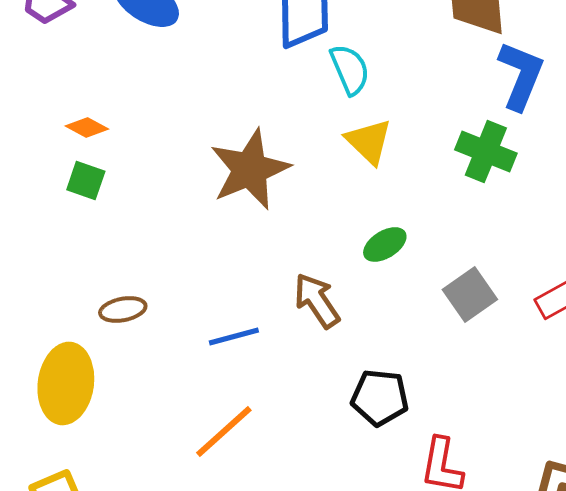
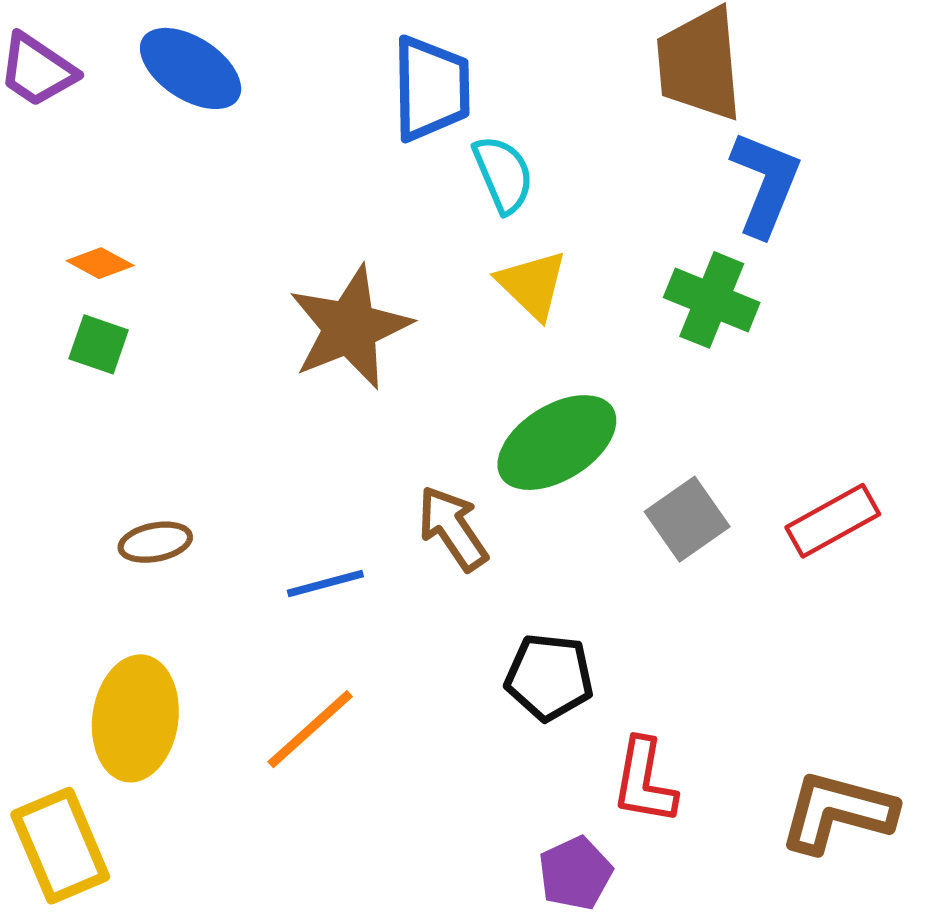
green ellipse: (385, 244) -> (557, 443), size x1.8
yellow ellipse: (66, 383) -> (135, 718), moved

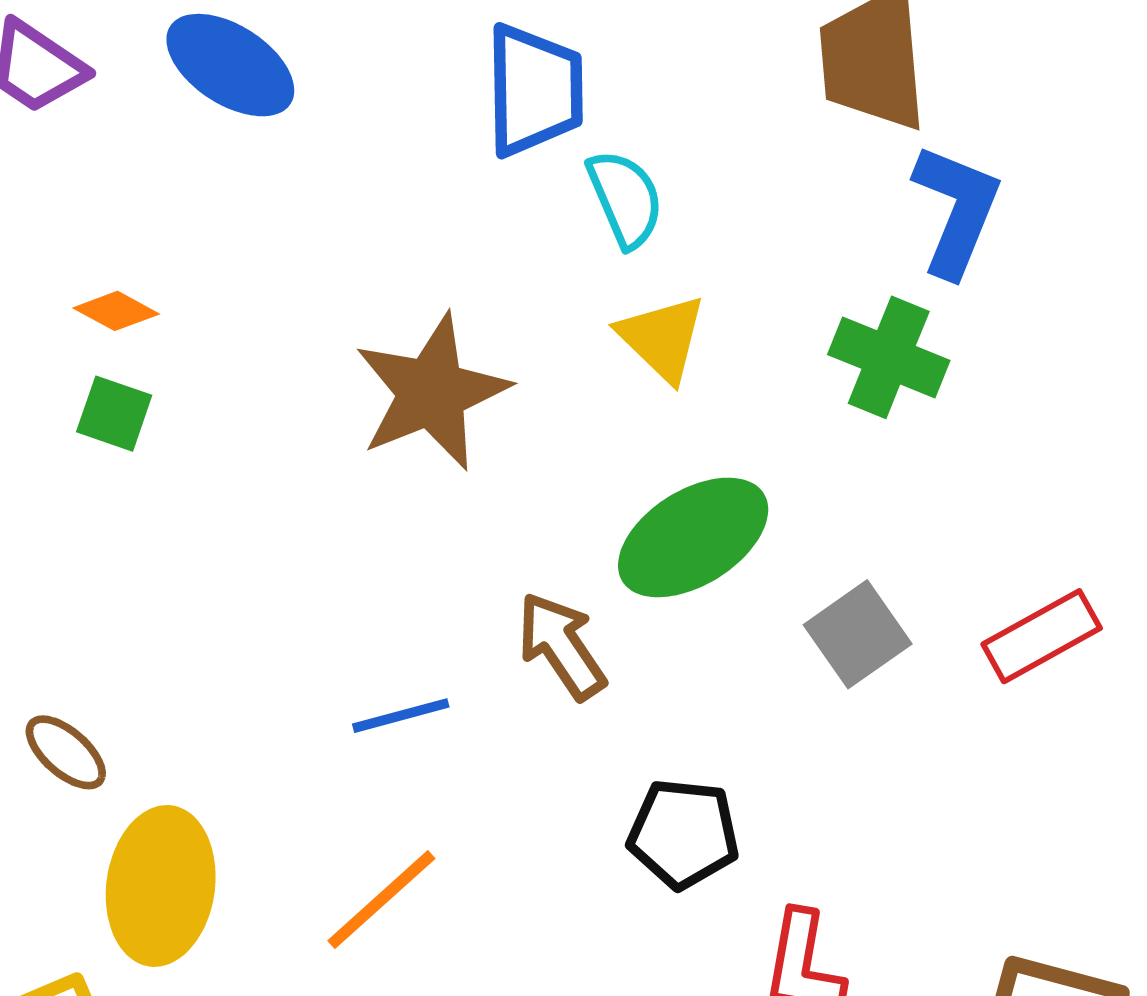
brown ellipse: (155, 542) -> (66, 752), moved, turned 52

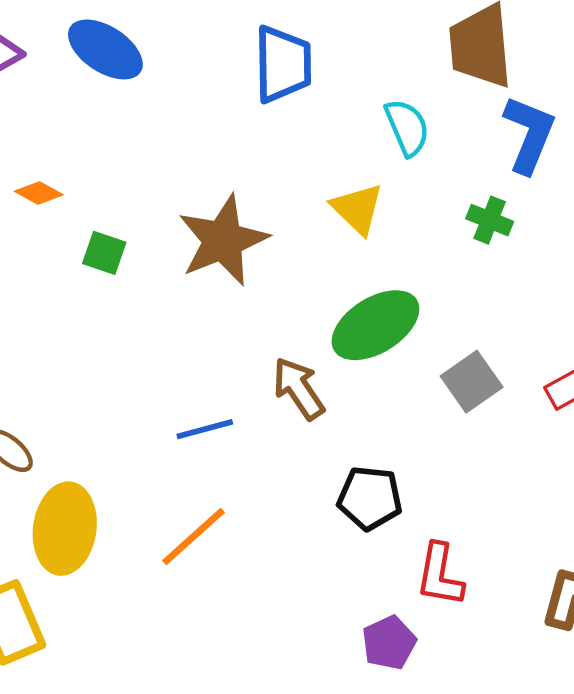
cyan semicircle: (625, 199) -> (407, 127), moved
green cross: (889, 357) -> (490, 220), size x0.7
green square: (114, 414) -> (104, 253), moved

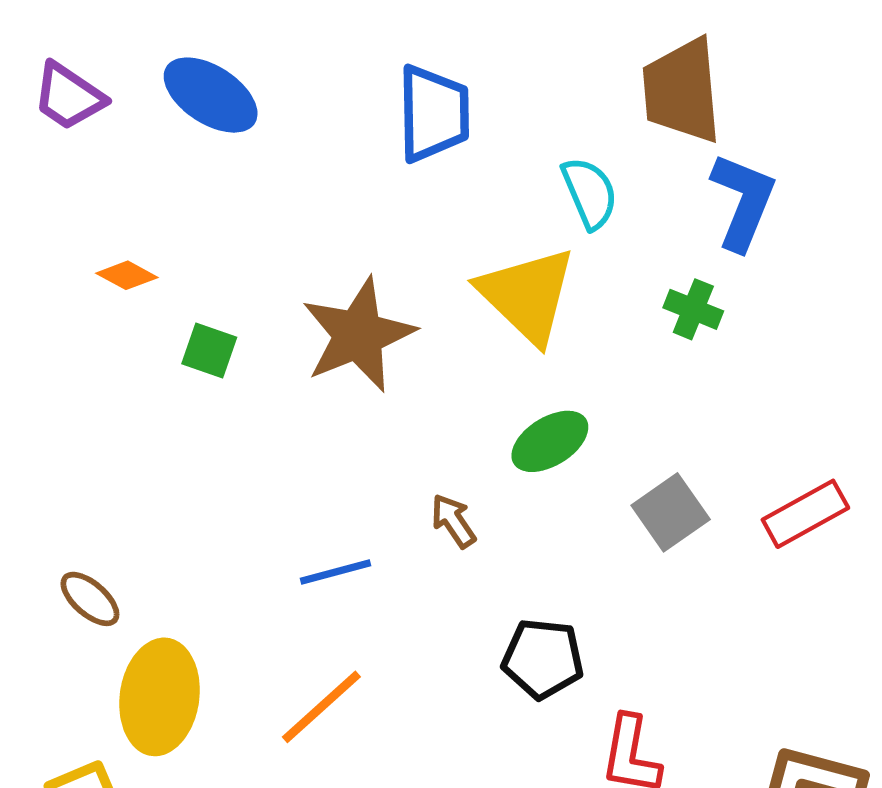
yellow triangle: (357, 209) -> (527, 295), size x1.5
green ellipse: (375, 325) -> (550, 441), size x0.7
brown arrow: (299, 388) -> (453, 521), size x0.7

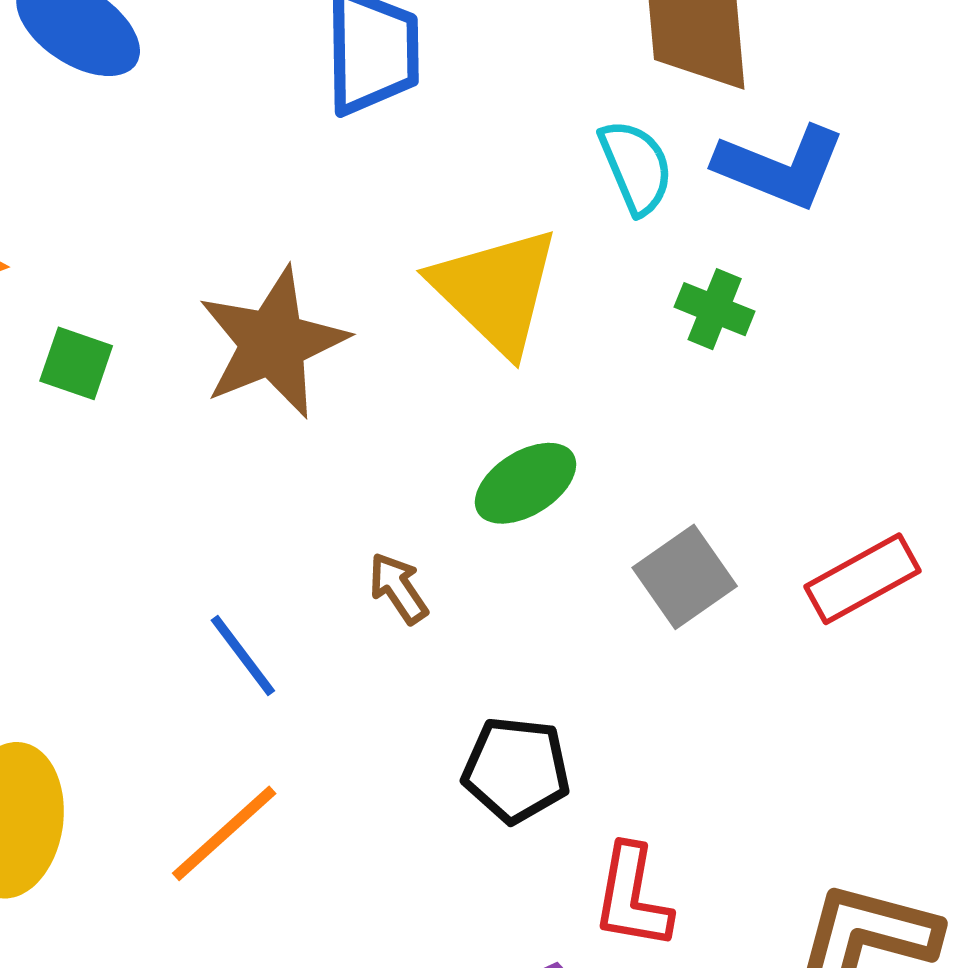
cyan semicircle: (590, 193) -> (636, 167), moved
blue L-shape: (743, 201) -> (780, 167), turned 90
blue line: (336, 572) -> (243, 655), turned 68

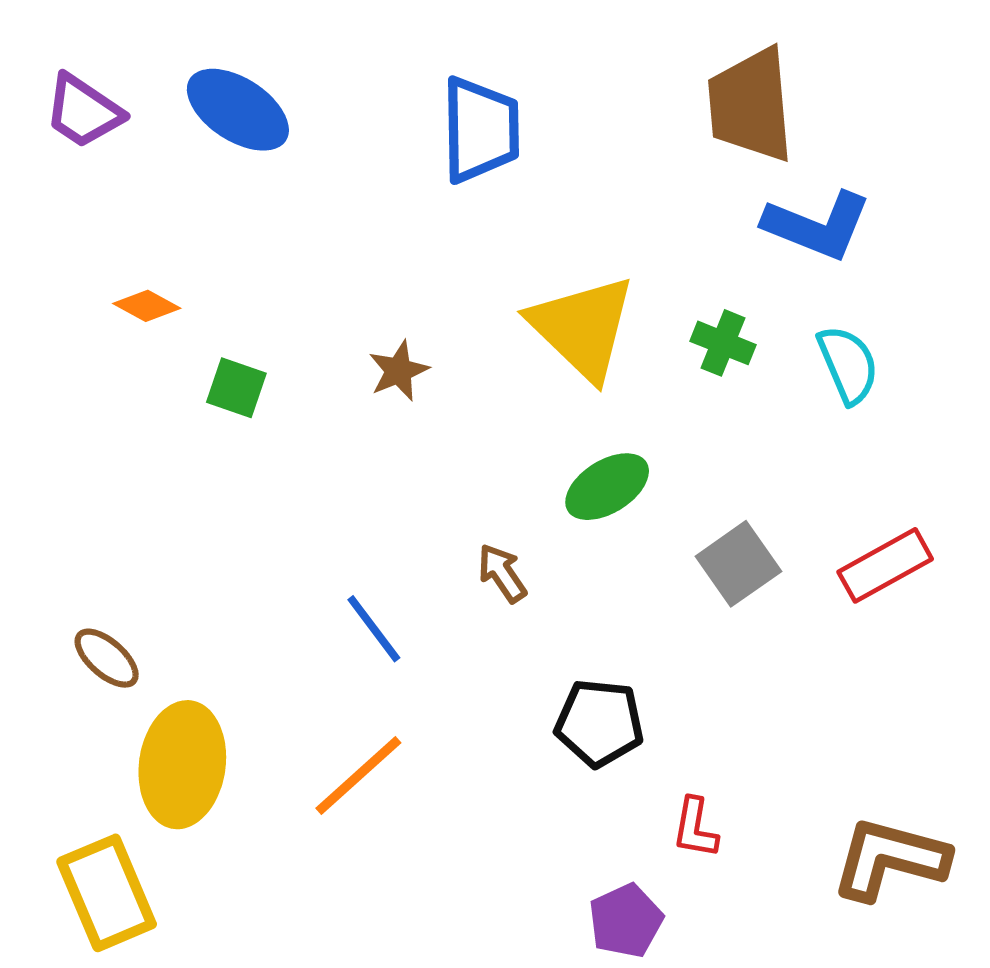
cyan semicircle: (636, 167) -> (848, 365), moved
green cross: (715, 309) -> (723, 343), moved
brown star: (273, 343) -> (399, 371), size x0.5
red L-shape: (632, 897) -> (695, 828), size x0.7

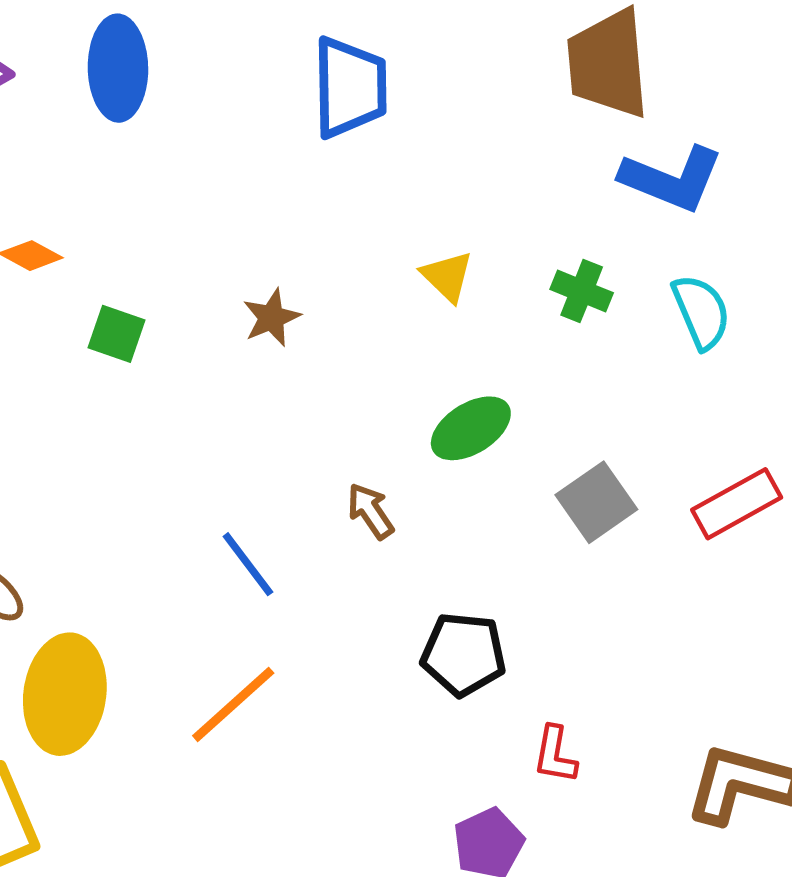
blue ellipse: (238, 110) -> (118, 68), turned 56
yellow triangle: (582, 327) -> (447, 276), size x0.5

